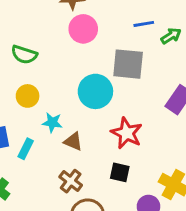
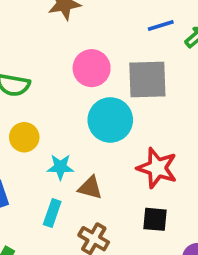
pink circle: (83, 29) -> (92, 68), moved
cyan rectangle: (26, 149) -> (52, 213), moved

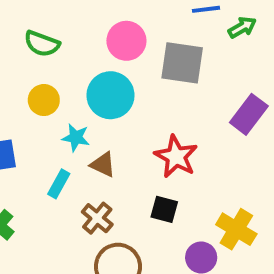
cyan circle: (110, 120) -> (110, 95), moved

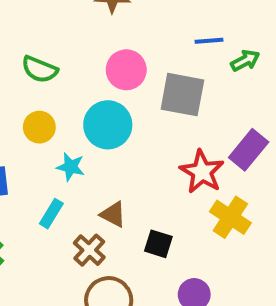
red star: (176, 157) -> (202, 172), moved
brown triangle: (103, 165) -> (113, 214), moved
yellow cross: (236, 229) -> (230, 217), moved

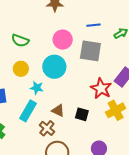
blue line: (209, 41) -> (94, 25), moved
cyan rectangle: (51, 214) -> (28, 111), size x1.5
yellow cross: (230, 217) -> (116, 110), turned 30
black square: (158, 244) -> (82, 114), moved

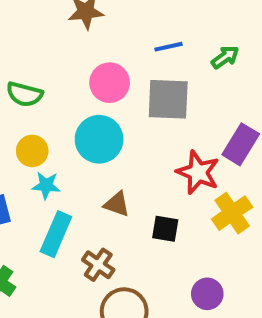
cyan star: (37, 88) -> (46, 185), moved
brown triangle: (58, 110) -> (117, 204), moved

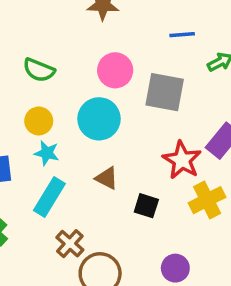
blue line: (169, 47) -> (182, 35), moved
brown cross: (98, 265) -> (70, 244), moved

